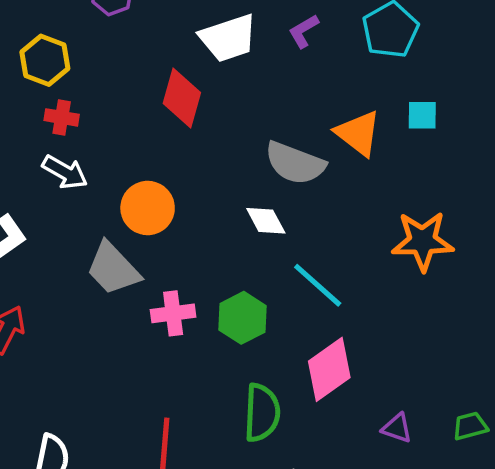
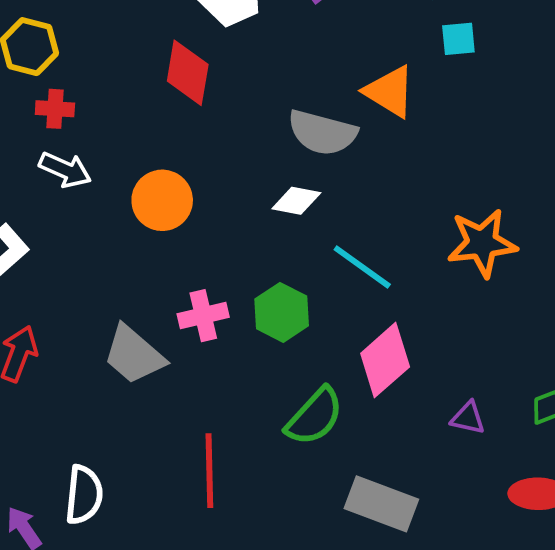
cyan square: (422, 115) -> (458, 39), moved
white diamond: (266, 221) -> (296, 201), turned -45
orange star: (423, 241) -> (482, 243), moved
gray trapezoid: (113, 269) -> (134, 355), moved
green semicircle: (262, 413) -> (315, 416), turned 46

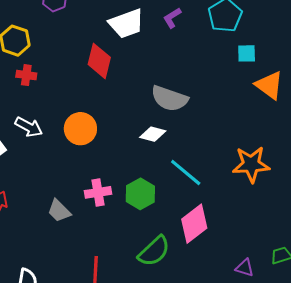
orange triangle: (390, 92) -> (269, 85), moved
white arrow: (65, 170) -> (29, 127), moved
gray trapezoid: (134, 355) -> (59, 211), size x0.7
purple triangle: (468, 418) -> (245, 268), moved

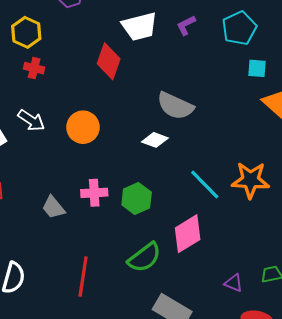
cyan line: (186, 173) -> (205, 184), moved

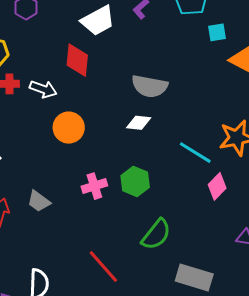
white arrow: (31, 120) -> (43, 89), moved
gray trapezoid: (53, 207) -> (39, 201), moved
pink diamond: (188, 234) -> (217, 186), moved, size x0.7
red line: (83, 277) -> (103, 267), turned -36

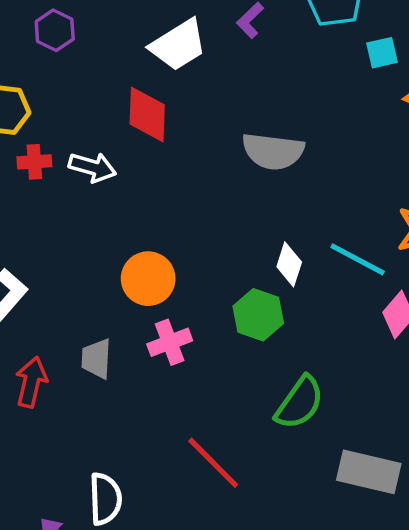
white diamond: (139, 123) -> (289, 264), moved, turned -75
orange circle: (69, 128) -> (148, 279), moved
pink cross: (94, 186) -> (170, 342), moved
gray trapezoid: (39, 201) -> (96, 359), turned 60

